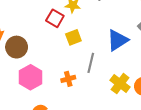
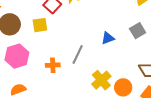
yellow square: (73, 37) -> (40, 25), moved
blue triangle: (118, 40) -> (108, 38), size x0.6

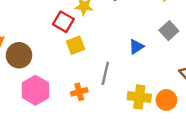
yellow square: (40, 25) -> (76, 45), moved
yellow cross: (101, 80) -> (139, 97), turned -30

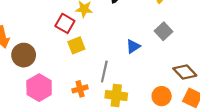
yellow cross: (139, 97) -> (116, 96), moved

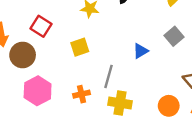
red square: (65, 23) -> (41, 26), moved

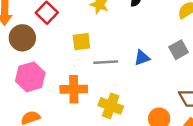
gray line: (108, 76) -> (106, 62), moved, turned 60
orange cross: (82, 94) -> (74, 89), size x1.5

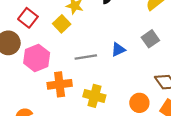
yellow square: (81, 42) -> (62, 24), moved, turned -30
pink hexagon: (30, 77) -> (37, 58), moved

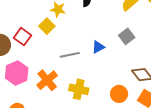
red square: (28, 18) -> (22, 37), moved
pink hexagon: (37, 58) -> (17, 73), moved
orange cross: (60, 84) -> (47, 80), turned -30

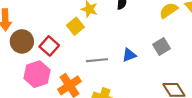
red square: (22, 37) -> (49, 46), moved

